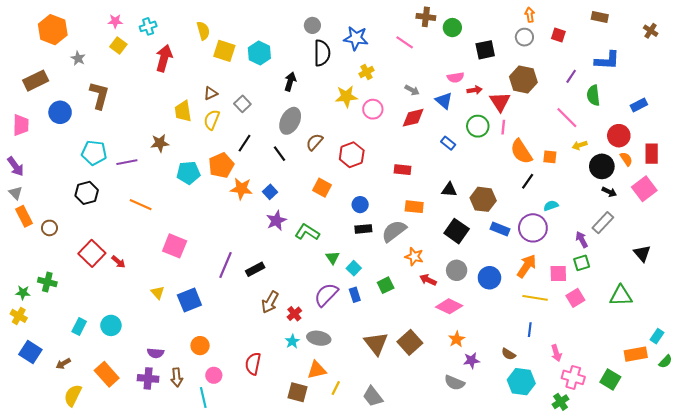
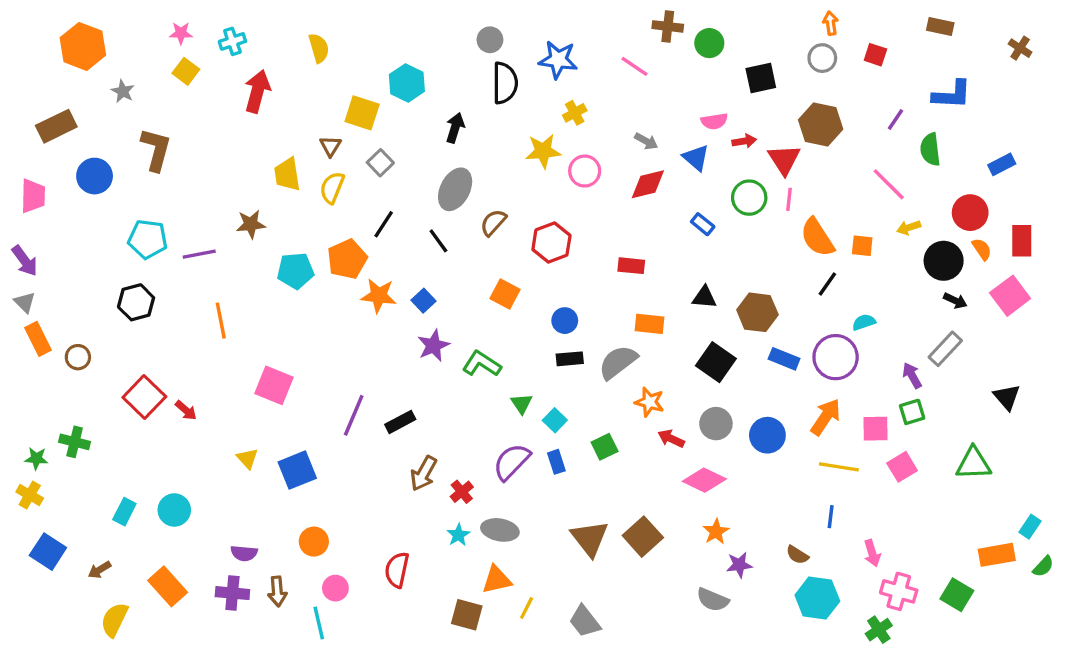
yellow square: (224, 51) -> (362, 113), moved
brown triangle: (211, 93) -> (330, 146), turned -32
orange line: (141, 205) -> (221, 321), turned 55

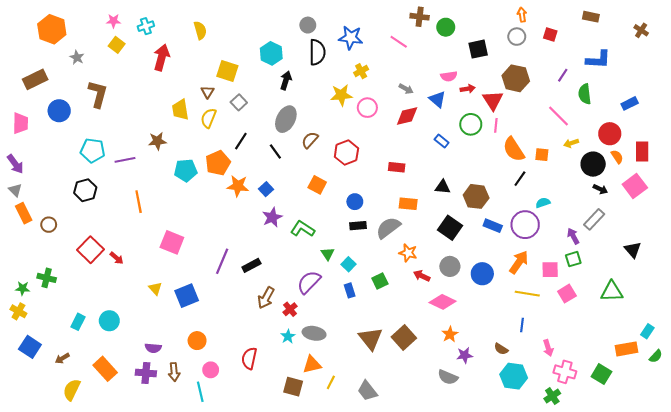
cyan hexagon: (407, 83) -> (271, 53), moved
purple semicircle: (512, 462) -> (309, 282), moved

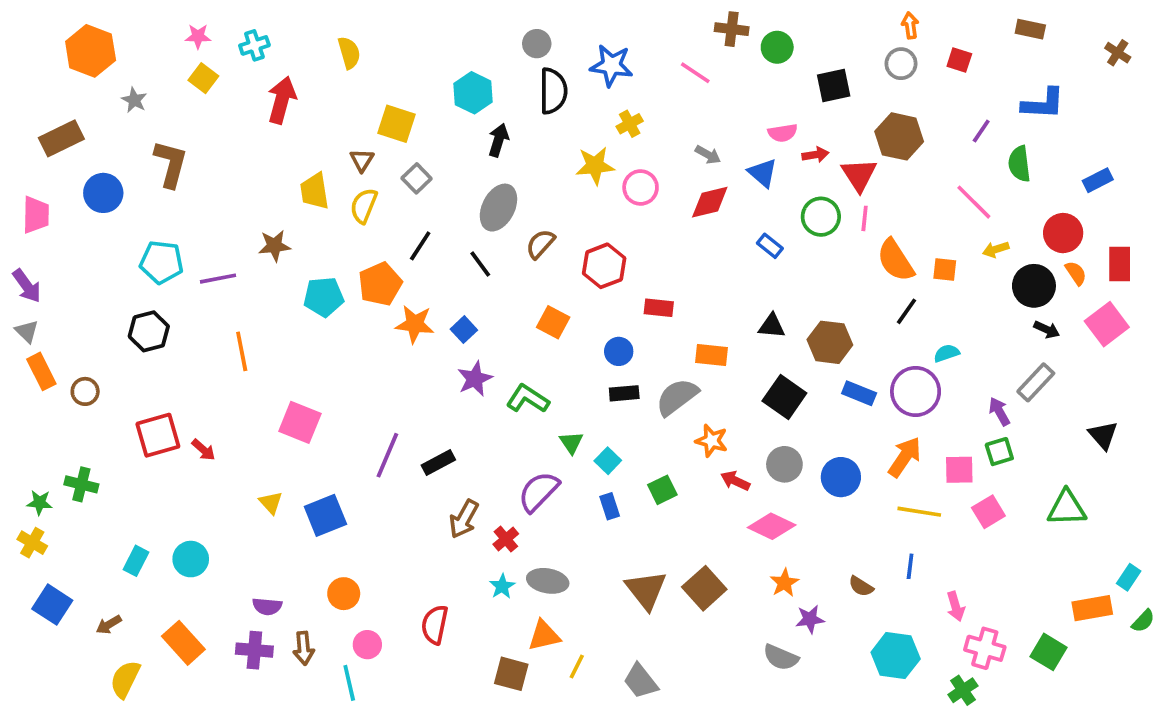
red rectangle: (397, 167) -> (659, 308), moved
red square: (90, 250) -> (158, 435), turned 30
brown semicircle: (501, 349) -> (861, 586), moved

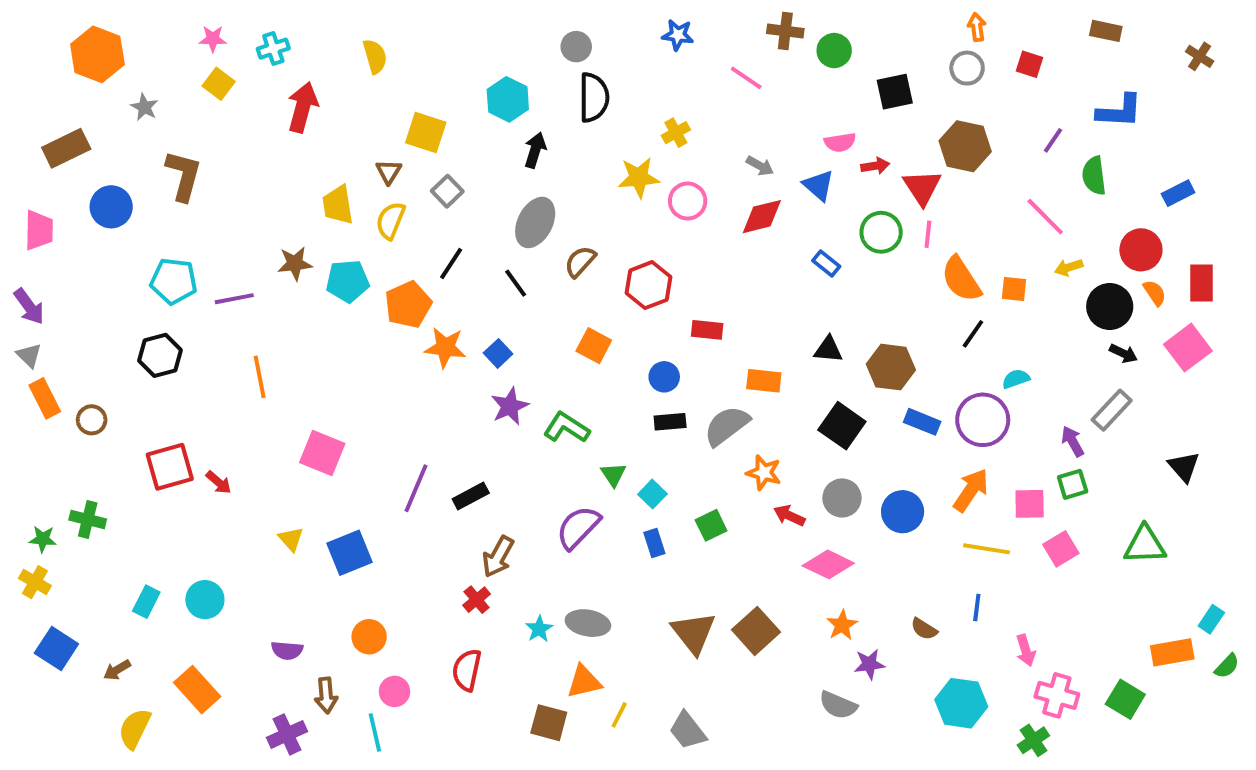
blue star: (611, 65) -> (678, 35), moved, size x0.7
cyan pentagon: (324, 297) -> (348, 281), moved
red cross: (506, 539) -> (477, 600), moved
purple cross: (254, 650) -> (287, 734), moved, turned -30

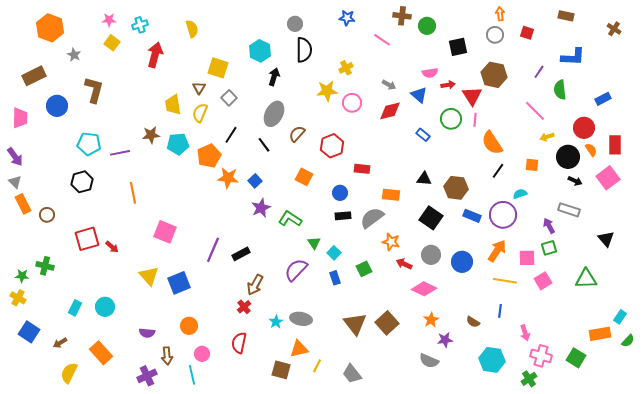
orange square: (1014, 289) -> (532, 165), moved
gray rectangle: (1112, 410) -> (569, 210), turned 65
yellow triangle: (291, 539) -> (149, 276), size x1.5

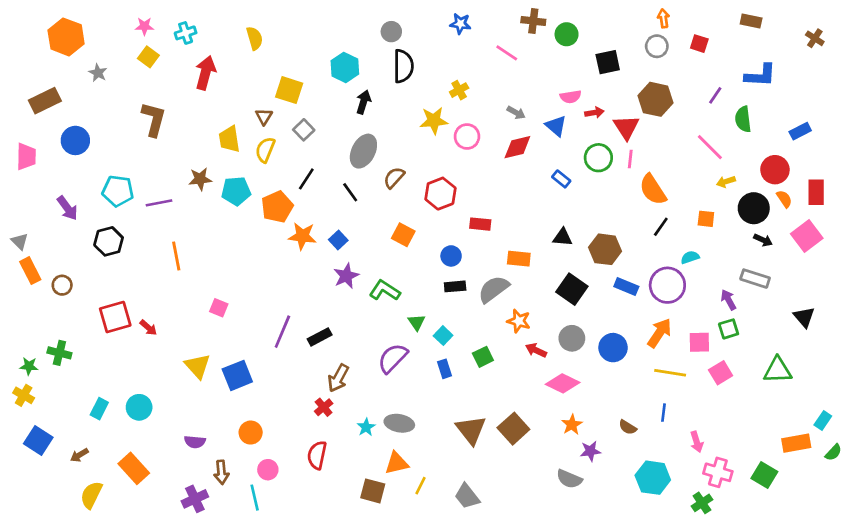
brown L-shape: (94, 90) -> (154, 119), moved
purple arrow: (15, 157) -> (67, 208), moved
pink square: (165, 232) -> (219, 308), size x0.6

